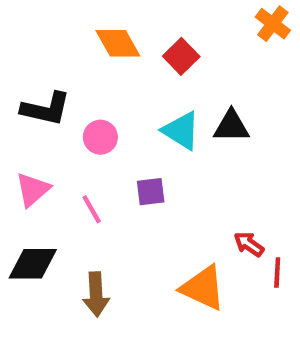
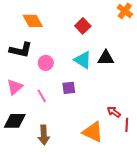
orange diamond: (118, 43) -> (33, 21), moved

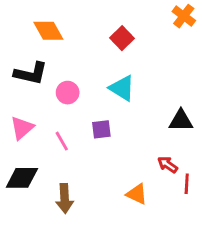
black triangle: (106, 58) -> (181, 120), moved
orange triangle: (93, 132) -> (137, 194), size x0.7

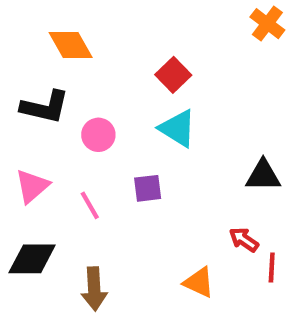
red square: (122, 38) -> (173, 75), moved

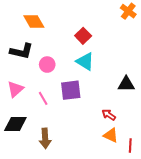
purple square: (148, 188) -> (71, 90), size x1.5
red arrow: (244, 240) -> (109, 115), moved
red line: (272, 267) -> (130, 146), moved
orange triangle: (199, 282) -> (111, 135), moved

